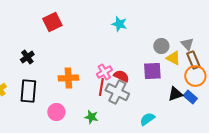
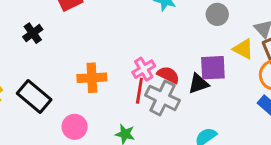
gray circle: (161, 46) -> (217, 14), moved
black cross: (27, 57) -> (33, 33), moved
black rectangle: (28, 91) -> (34, 97), turned -55
black triangle: (175, 94) -> (198, 84), moved

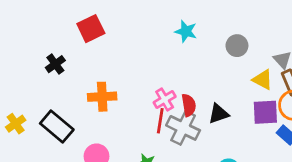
purple square: (213, 68) -> (265, 112), moved
red semicircle: (168, 75) -> (189, 105), turned 55
orange cross: (92, 78) -> (102, 97), moved

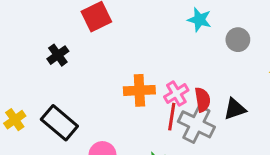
gray circle: (237, 46) -> (238, 40), moved
orange cross: (102, 97) -> (139, 90), moved

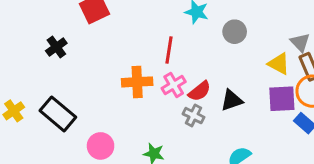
red semicircle: (203, 100) -> (200, 91), turned 60
red line: (172, 117) -> (169, 50), moved
gray cross: (196, 124) -> (193, 115), size x0.6

